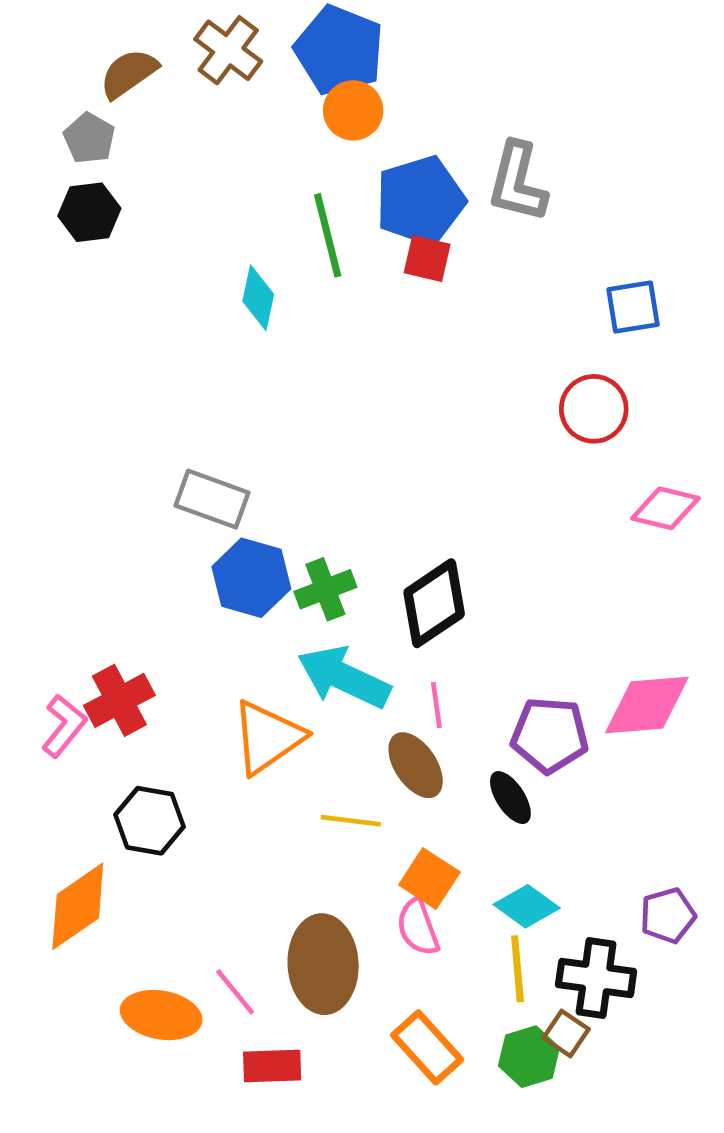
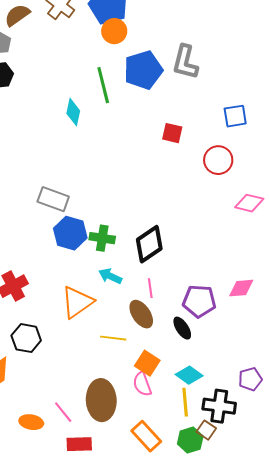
red square: (427, 258) -> (172, 133), moved
green cross: (325, 589) -> (102, 238), turned 30
cyan arrow: (344, 677) -> (110, 276), size x0.6
pink diamond: (647, 705) -> (241, 288), size x0.7
orange ellipse: (161, 1015) -> (31, 422), size x0.7

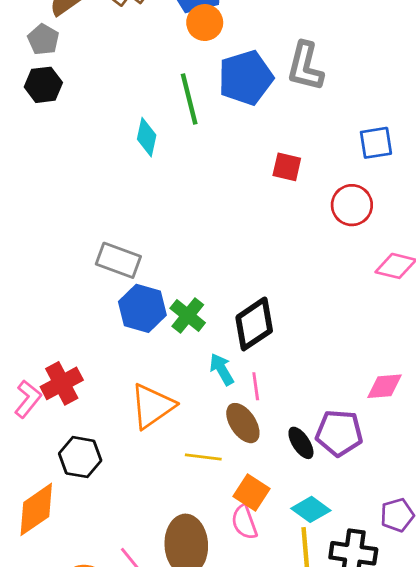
green cross: (102, 238) -> (188, 316), turned 30
cyan arrow: (110, 276) -> (222, 369), moved, turned 35
purple pentagon: (199, 301) -> (339, 433), moved

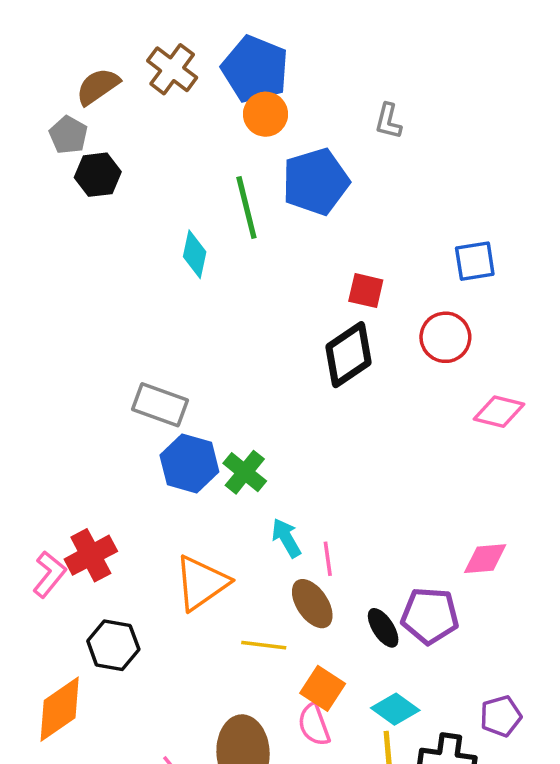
gray L-shape: (305, 66) -> (388, 121), moved, size x0.6
black hexagon: (43, 85) -> (98, 175), moved
black diamond: (254, 324) -> (349, 355), moved

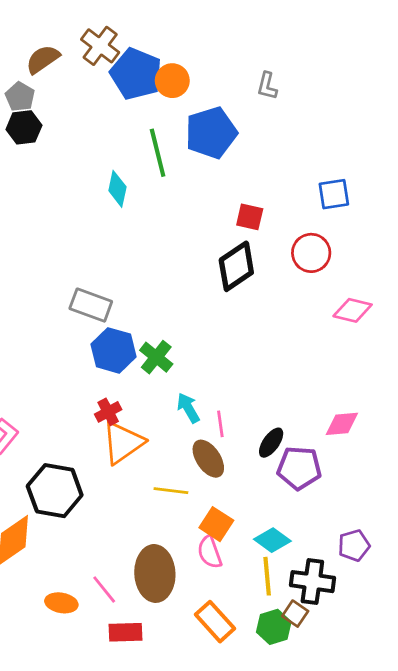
blue pentagon: (255, 69) -> (136, 74), moved
black hexagon: (98, 175) -> (24, 127), moved
red cross: (91, 555) -> (108, 412), moved, size x0.7
black ellipse: (383, 628) -> (271, 443), moved, turned 68
black hexagon: (113, 645) -> (55, 491), size x1.4

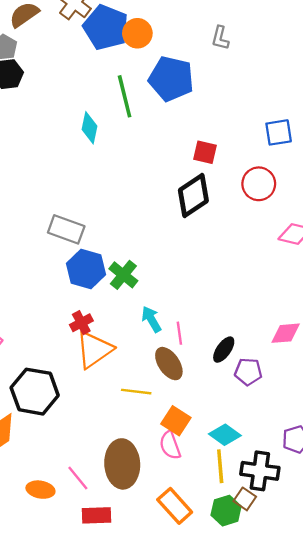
blue pentagon: (211, 133) -> (171, 79), turned 30
purple pentagon: (299, 468) -> (248, 372), size x0.7

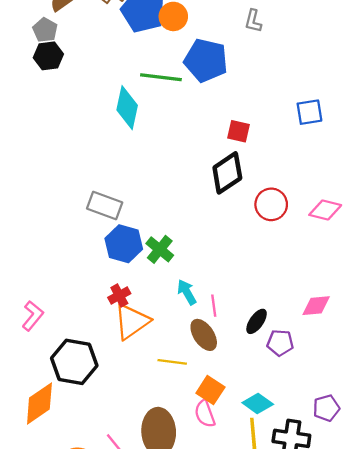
green line: (125, 96) -> (161, 77), turned -69
cyan diamond: (90, 128) -> (127, 108), size x1.4
red circle: (259, 184) -> (271, 204), moved

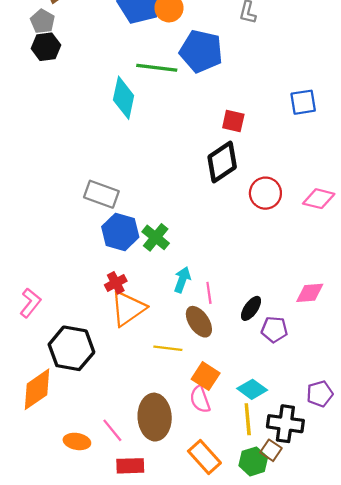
cyan arrow: (187, 292) -> (182, 280), turned 50

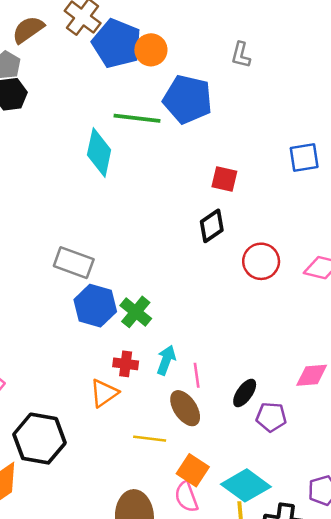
black diamond: (222, 162) -> (212, 226), size x0.7
red cross: (116, 283) -> (126, 364), moved, turned 35
orange triangle: (128, 308) -> (104, 393), size x0.7
cyan diamond: (252, 389) -> (246, 485), size x1.4

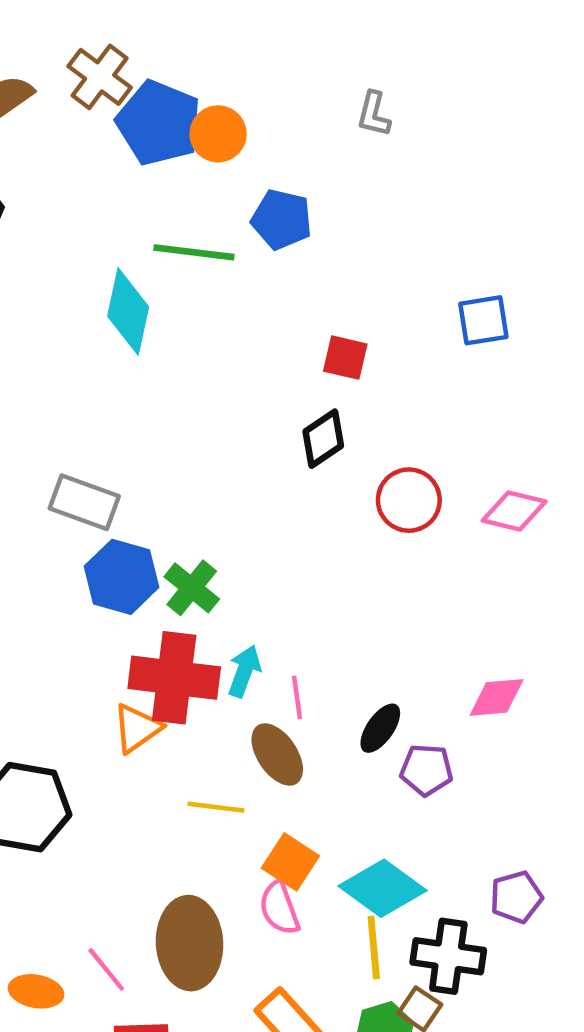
gray L-shape: (241, 55) -> (374, 114), moved
blue pentagon: (188, 99) -> (282, 219), size x0.7
red cross: (126, 364) -> (174, 678), size x2.0

